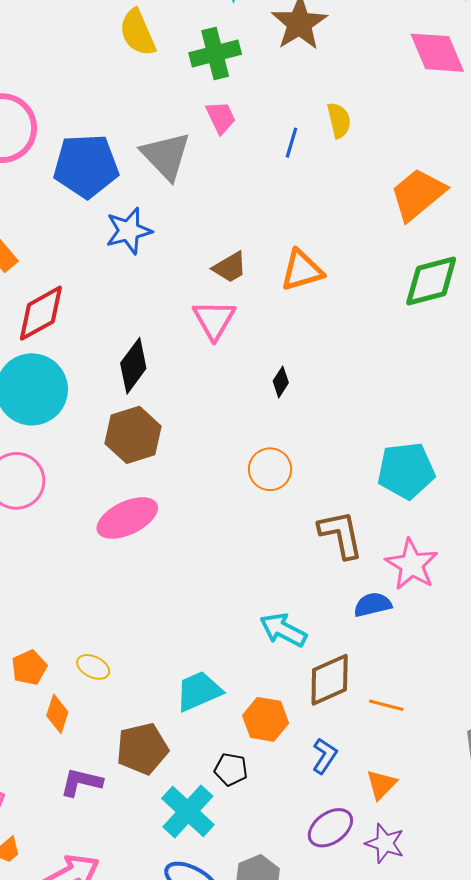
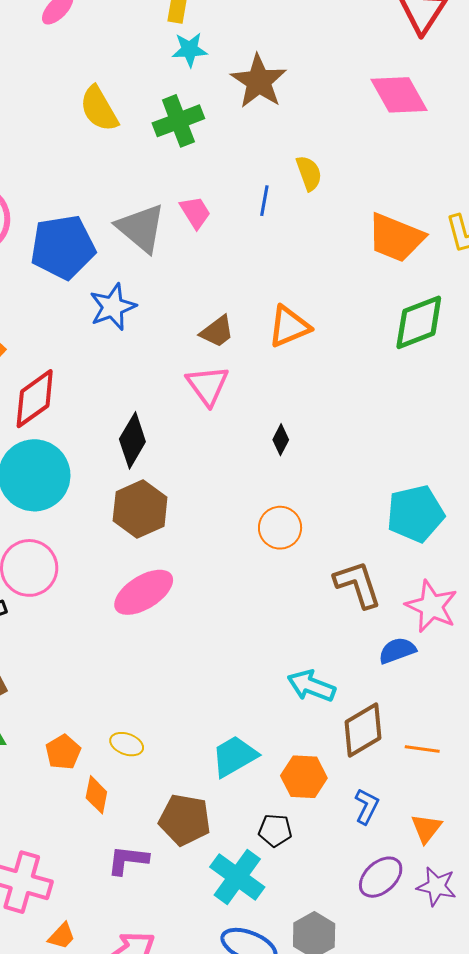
pink trapezoid: (221, 117) -> (195, 212), moved
orange trapezoid: (418, 194) -> (396, 238), turned -112
brown pentagon: (142, 749) -> (185, 820), turned 30

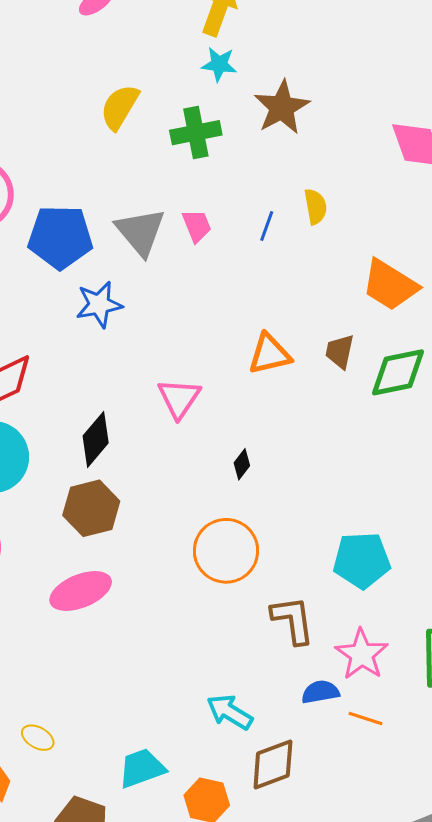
yellow semicircle: (99, 109) -> (120, 107), turned 51
brown trapezoid: (217, 332) -> (340, 351), moved, turned 129
orange circle: (280, 528) -> (226, 551), size x1.5
orange line: (422, 749) -> (366, 719), moved

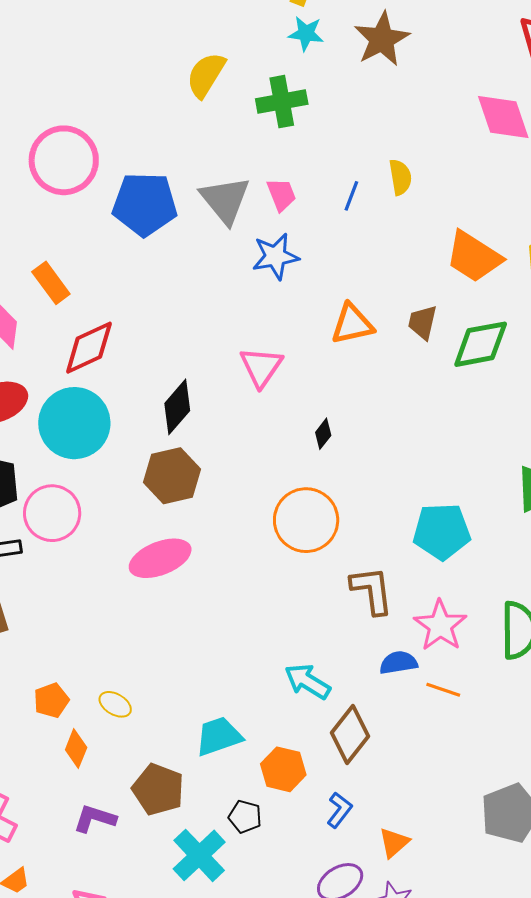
brown star: (282, 107) -> (382, 39), moved
blue star: (99, 304) -> (275, 256), moved
brown diamond: (273, 764) -> (350, 734), turned -32

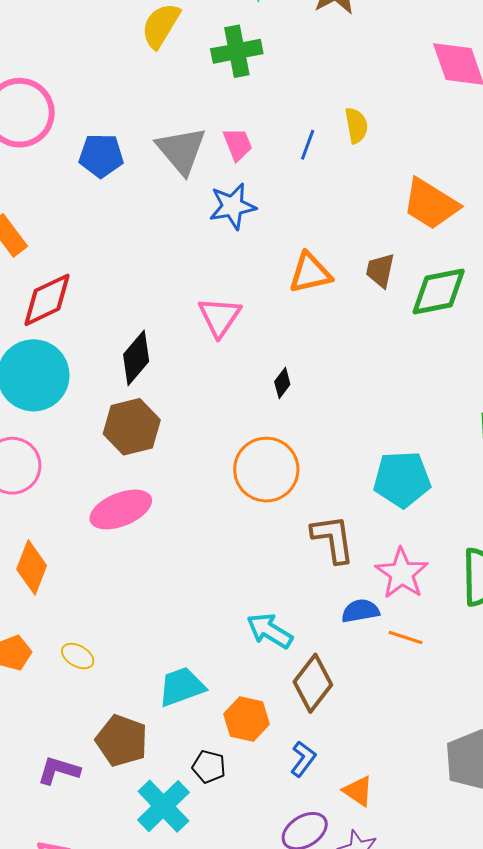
blue pentagon: (145, 204) -> (101, 156), size x0.7
orange diamond: (76, 749) -> (32, 567), moved, size x1.4
orange triangle: (394, 843) -> (358, 791), turned -44

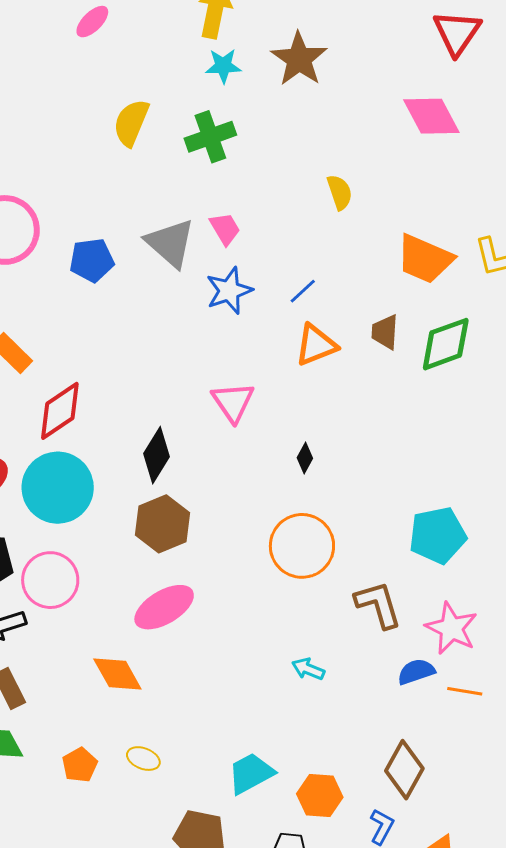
blue line: (308, 145) -> (303, 291), moved, turned 36
orange diamond: (32, 567) -> (117, 674), moved, turned -42
cyan arrow: (270, 631) -> (308, 669), moved, size x0.7
brown diamond: (313, 683) -> (404, 770), moved

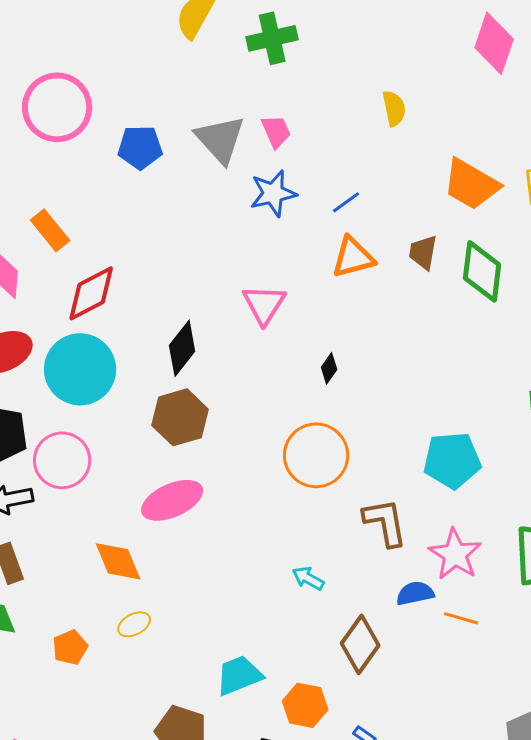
pink diamond: (431, 116) -> (494, 43), turned 40
green diamond: (446, 344) -> (482, 271), turned -70
yellow ellipse: (143, 759) -> (134, 624), moved, turned -56
brown diamond: (404, 770) -> (360, 644), moved

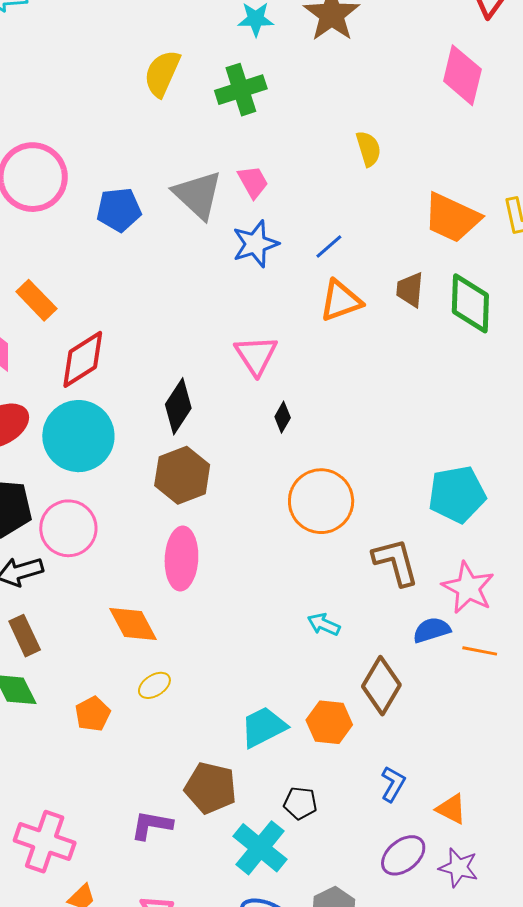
black diamond: (329, 368) -> (283, 417), moved
pink ellipse: (172, 500) -> (181, 559), turned -58
orange hexagon: (305, 705) -> (329, 722), moved

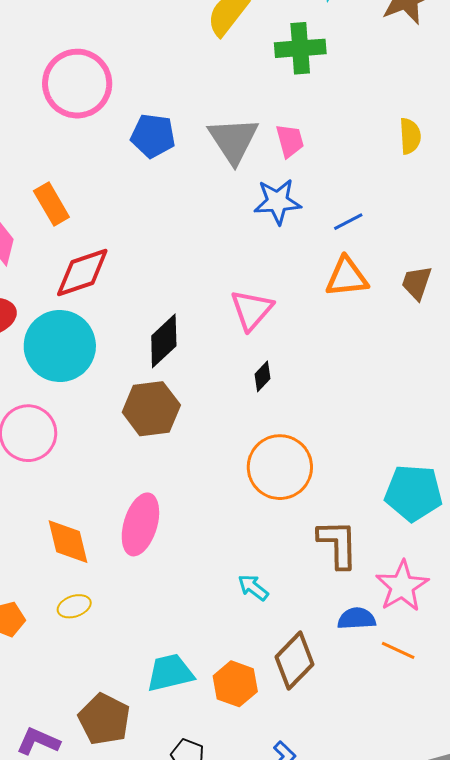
pink ellipse: (181, 559) -> (140, 524), moved

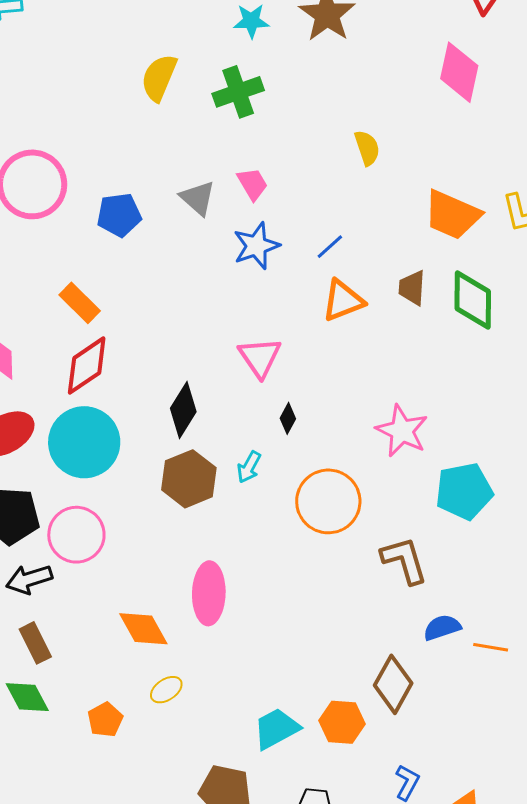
gray triangle: (233, 140) -> (198, 198), size x0.7
orange rectangle: (51, 204) -> (80, 303), moved
pink star: (402, 586) -> (402, 431), moved
cyan arrow: (253, 587) -> (249, 467), moved, turned -84

